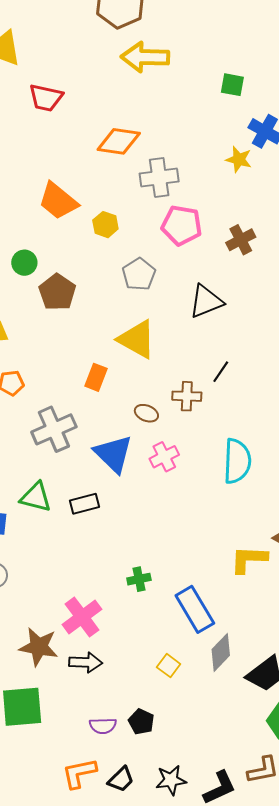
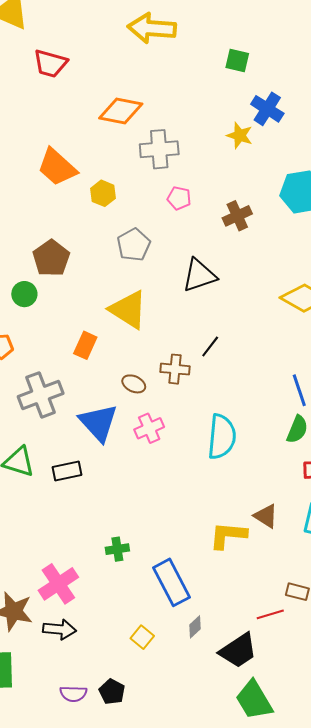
pink pentagon: (182, 225) -> (179, 198), size x0.6
green circle: (24, 263) -> (24, 294), moved
gray diamond: (221, 652) -> (195, 627), size x0.6

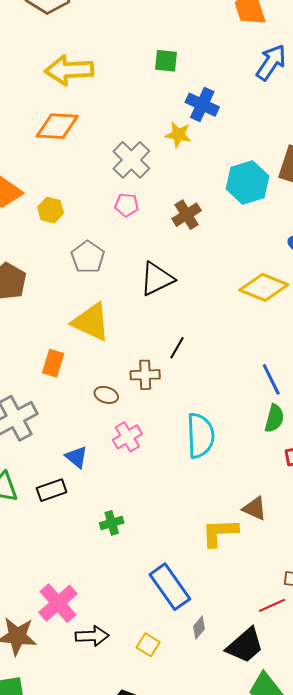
yellow arrow: (152, 28) -> (69, 70), moved
gray cross: (159, 149) -> (131, 160), moved, turned -33
blue triangle: (98, 423) -> (76, 457), moved, size x0.6
green cross: (117, 549) -> (112, 523), moved
black arrow: (60, 629) -> (92, 636), moved

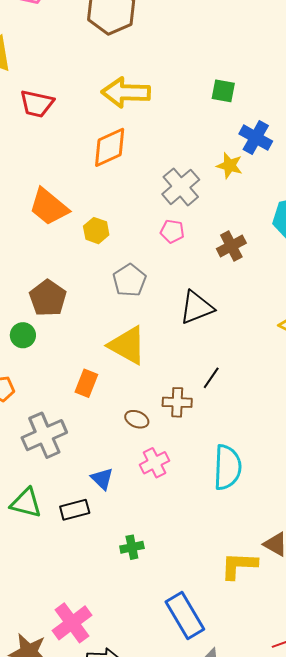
orange diamond: (57, 126) -> (110, 147), turned -33

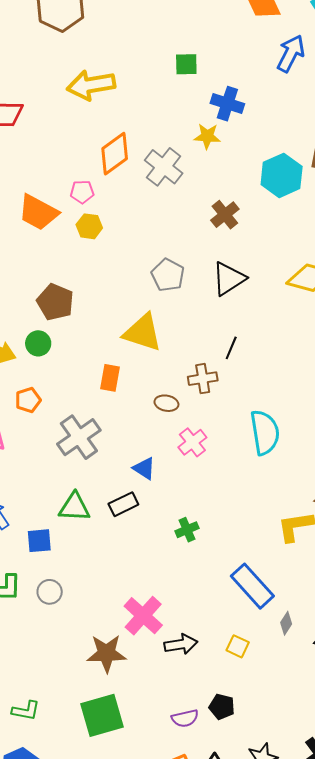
orange diamond: (110, 147) -> (115, 154), moved
pink pentagon: (172, 231) -> (82, 192), moved
gray pentagon: (129, 280) -> (168, 275), moved
black triangle: (197, 307) -> (229, 279), moved

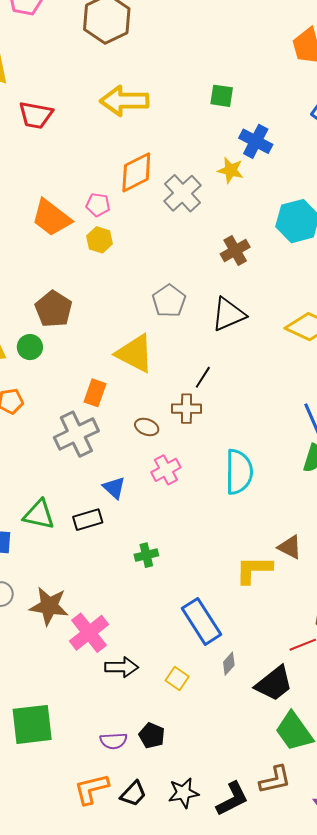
black line: (231, 348) -> (203, 377), moved
gray cross: (79, 437) -> (76, 434), moved
brown star: (106, 653) -> (49, 606), moved

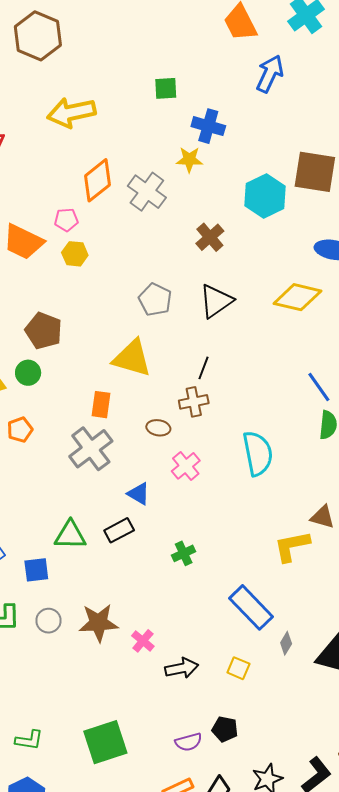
pink cross: (89, 633) -> (143, 641), size x0.6

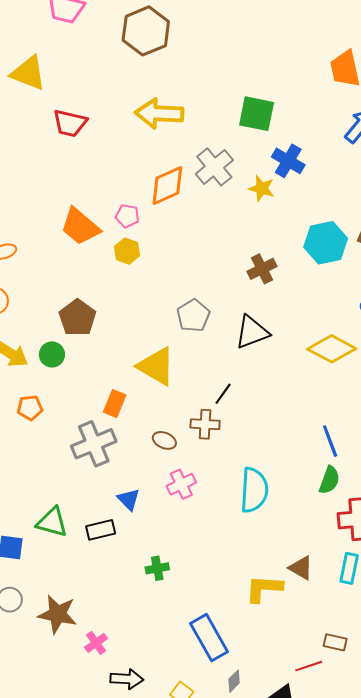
green square: (166, 88) -> (257, 114), size x1.5
gray cross: (147, 192) -> (214, 167), moved

